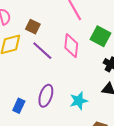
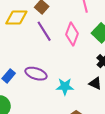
purple ellipse: (46, 96) -> (36, 74), turned 75

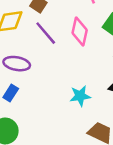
purple ellipse: (36, 74) -> (17, 64), moved

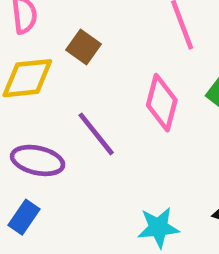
purple line: (46, 33) -> (96, 134), moved

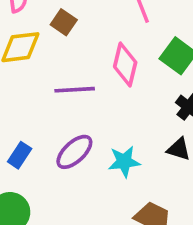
purple line: (96, 134) -> (75, 90), turned -54
purple ellipse: (38, 160) -> (74, 152), moved, turned -54

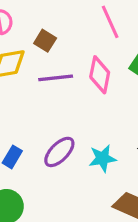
purple line: (75, 90) -> (56, 78), moved

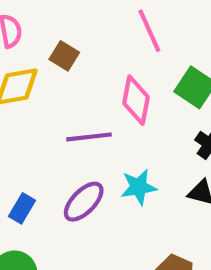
purple line: (56, 78) -> (89, 137), moved
cyan star: (103, 158) -> (139, 187), moved

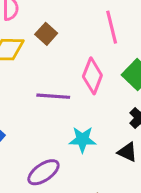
purple ellipse: (84, 202) -> (43, 172), moved

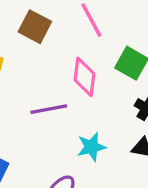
brown square: (46, 34) -> (35, 27), moved, size x1.4

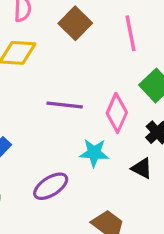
pink diamond: (85, 77) -> (117, 113), moved

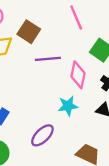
brown square: (75, 23) -> (29, 32), moved
purple line: (65, 105) -> (48, 59), moved

